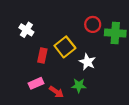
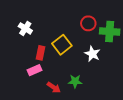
white star: (87, 62) -> (92, 54), moved
pink rectangle: (36, 83) -> (34, 70), moved

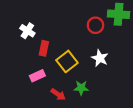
green cross: (110, 32) -> (119, 14), moved
yellow square: (62, 45) -> (67, 61), moved
red rectangle: (41, 53) -> (44, 48), moved

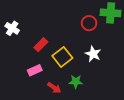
white cross: (27, 31) -> (12, 28), moved
red rectangle: (44, 48) -> (41, 45), turned 32

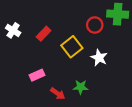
red rectangle: (41, 45) -> (44, 34), moved
yellow square: (62, 57) -> (72, 47), moved

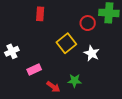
white cross: (13, 30) -> (12, 51), moved, turned 32
red rectangle: (44, 34) -> (40, 14), moved, turned -40

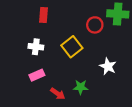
white cross: (12, 51) -> (36, 47), moved, turned 32
white star: (92, 53) -> (108, 66), moved

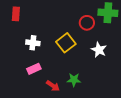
red rectangle: (43, 15) -> (16, 14), moved
white star: (108, 66) -> (99, 50), moved

